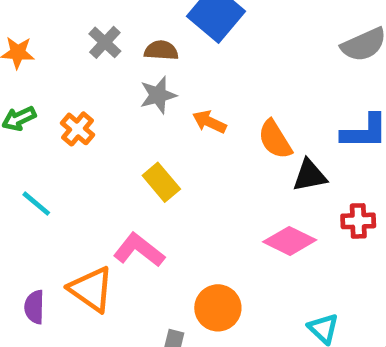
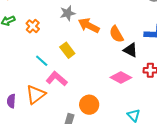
orange arrow: (209, 122) -> (89, 26), size x1.5
black triangle: (310, 175) -> (130, 50), turned 35
cyan line: (36, 204) -> (42, 61), moved
orange triangle: (91, 289) -> (36, 94), turned 45

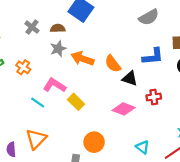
yellow rectangle: (67, 50) -> (76, 102), moved
pink L-shape: (57, 79) -> (54, 85), moved

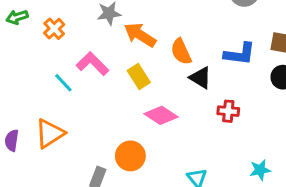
yellow rectangle: (76, 102) -> (139, 77), moved
pink diamond: (124, 109) -> (161, 115), moved

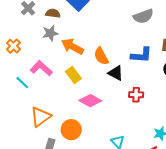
orange triangle: (50, 133) -> (41, 117), moved

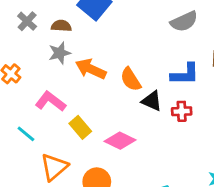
yellow rectangle: (73, 75) -> (80, 127), moved
cyan line: (22, 83) -> (26, 134), moved
red cross: (136, 95) -> (182, 111), moved

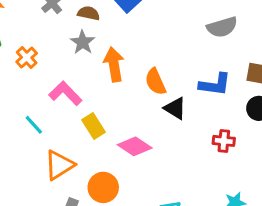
gray star: (60, 53) -> (83, 42), turned -30
orange arrow: (91, 69) -> (114, 64), turned 48
red cross: (182, 111) -> (224, 141), moved

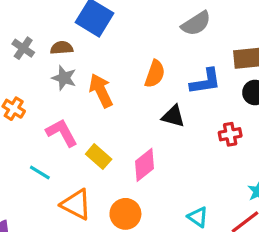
orange semicircle: (155, 82) -> (155, 74), moved, turned -120
pink L-shape: (65, 93) -> (62, 133), turned 32
pink diamond: (135, 146) -> (145, 165), turned -56
orange triangle: (59, 165) -> (76, 204), turned -44

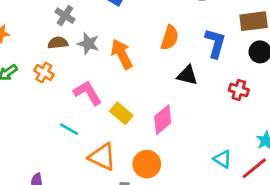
gray cross: (23, 48) -> (65, 16), moved
brown semicircle: (62, 48) -> (58, 43), moved
blue L-shape: (205, 81) -> (215, 43), turned -64
red cross: (230, 134) -> (239, 90), turned 30
cyan triangle: (198, 217) -> (223, 159), moved

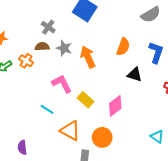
orange cross: (44, 72) -> (26, 61), moved

